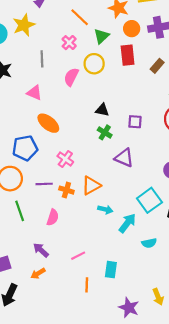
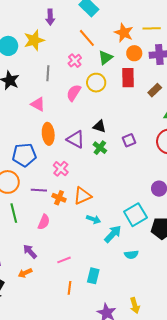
purple square: (135, 122) -> (129, 140), turned -32
orange ellipse: (48, 123) -> (48, 134), turned 40
purple triangle: (124, 158) -> (76, 139), moved

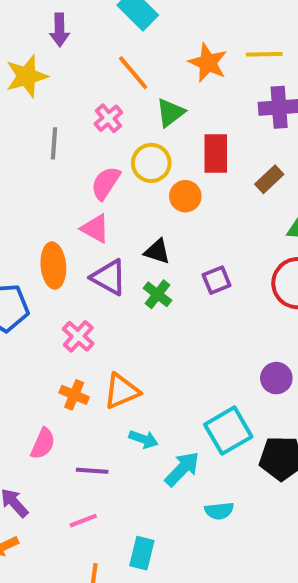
orange circle: (134, 53) -> (185, 196), moved
pink triangle: (38, 104) -> (95, 229), moved
purple line: (39, 190) -> (92, 471), moved

